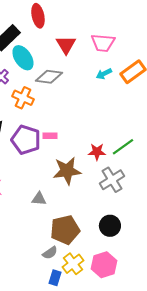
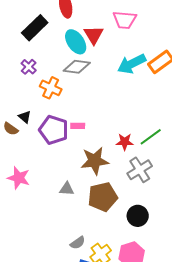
pink trapezoid: (103, 43) -> (125, 20), moved
cyan ellipse: (23, 58) -> (76, 42), moved
cyan arrow: (104, 74) -> (132, 64), size x1.8
brown pentagon: (65, 230) -> (103, 197), moved

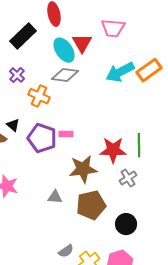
green line: (151, 137) -> (139, 145), turned -55
red star: (125, 142) -> (113, 150), size x1.5
gray cross: (140, 170) -> (128, 178), size x0.7

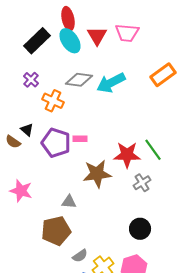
red triangle: (82, 43) -> (97, 36), moved
cyan ellipse: (64, 50) -> (70, 41), moved
cyan arrow: (120, 72) -> (111, 83), moved
green line: (139, 145) -> (153, 150), turned -35
brown pentagon: (91, 205) -> (56, 231), moved

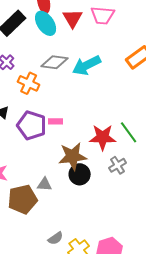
black circle: (140, 229) -> (80, 174), moved
brown pentagon: (56, 231) -> (23, 199), moved

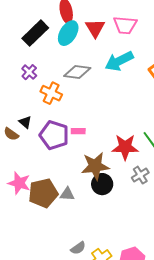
cyan ellipse: (46, 23) -> (68, 33), turned 65
cyan arrow: (87, 65) -> (119, 61), moved
brown pentagon: (23, 199) -> (43, 193), moved

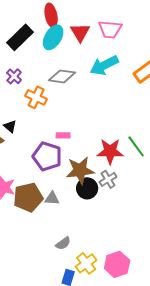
purple pentagon: (54, 135) -> (47, 156), moved
gray cross: (140, 175) -> (108, 179), moved
gray semicircle: (78, 248) -> (63, 243), moved

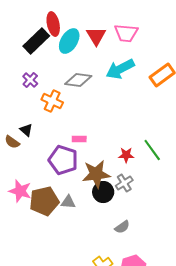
red ellipse: (51, 15) -> (53, 24), moved
red star: (110, 151) -> (126, 155), size x0.6
gray semicircle: (63, 243) -> (122, 227), moved

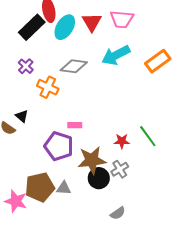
pink star: (20, 191) -> (16, 201), moved

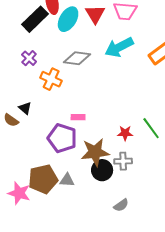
gray cross: (120, 169) -> (123, 161), turned 30

